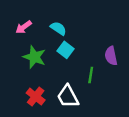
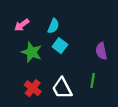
cyan semicircle: (58, 28) -> (53, 26), turned 80
green line: (91, 75) -> (93, 81), moved

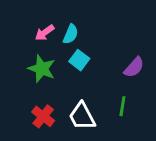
pink arrow: (22, 25) -> (45, 33), moved
purple semicircle: (101, 51) -> (134, 67), turned -126

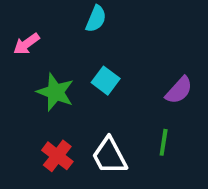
pink arrow: (45, 33) -> (26, 44), moved
cyan semicircle: (71, 34) -> (96, 19), moved

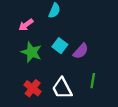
pink arrow: (26, 44) -> (26, 25), moved
purple semicircle: (179, 90) -> (81, 51), moved

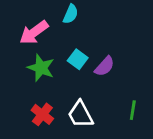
pink arrow: (26, 25) -> (34, 32), size x1.5
green line: (93, 81) -> (133, 110), moved

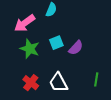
cyan square: (78, 59) -> (56, 43), turned 32

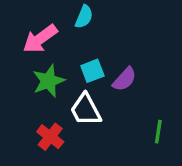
green star: (30, 49) -> (49, 81), turned 30
white trapezoid: (58, 83) -> (86, 110), moved

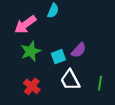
cyan square: (92, 71) -> (58, 57), moved
white trapezoid: (86, 110) -> (70, 80), moved

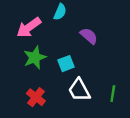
purple semicircle: (79, 50) -> (89, 36), moved, turned -91

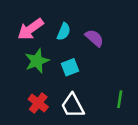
cyan semicircle: (60, 12) -> (64, 32), moved
white trapezoid: (79, 90) -> (73, 106), moved

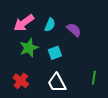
red cross: (38, 103) -> (21, 81), moved

